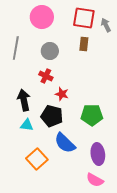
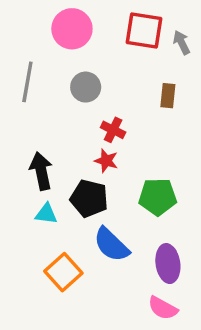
brown rectangle: (84, 44) -> (168, 96), moved
red cross: (46, 76) -> (113, 130), moved

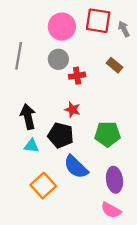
pink circle: (72, 29) -> (62, 27), moved
brown rectangle: (168, 96) -> (114, 65), turned -56
red cross: (113, 130) -> (77, 76), moved, turned -35

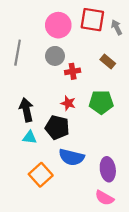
green pentagon: (107, 134) -> (101, 102), moved
blue semicircle: (76, 167) -> (71, 157), turned -30

